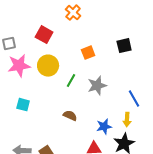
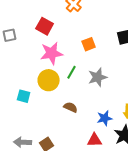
pink star: (19, 66) -> (52, 53), moved
yellow circle: (48, 66) -> (49, 80), moved

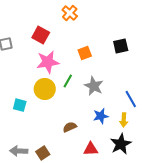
gray star: (98, 77) -> (94, 86), turned -30
brown semicircle: (71, 107) -> (70, 127), moved, turned -48
blue star: (105, 118) -> (101, 116), moved

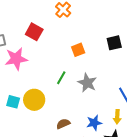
pink star: (48, 62) -> (16, 59), moved
yellow circle: (45, 89) -> (34, 100), moved
blue star: (101, 116) -> (94, 123), moved

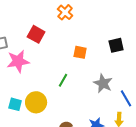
orange square: (78, 50) -> (80, 52), turned 32
gray star: (87, 83) -> (103, 83), moved

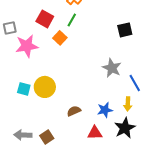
orange square: (80, 52) -> (60, 38), moved, turned 32
green line: (63, 80) -> (72, 20), moved

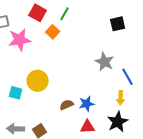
cyan square: (24, 89) -> (16, 93), moved
blue star: (105, 110) -> (87, 104), moved

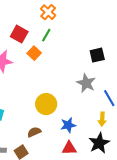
black square: (118, 24) -> (97, 55), moved
yellow circle: (38, 81) -> (46, 104), moved
brown semicircle: (67, 105) -> (34, 132), moved

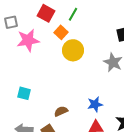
yellow circle: (46, 104) -> (73, 50), moved

